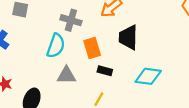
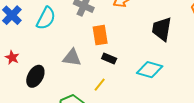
black trapezoid: (128, 37) -> (162, 29), moved
cyan semicircle: (56, 46) -> (46, 18), moved

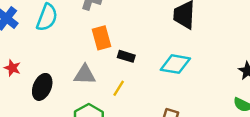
orange rectangle: (100, 35) -> (102, 38), moved
gray triangle: (72, 58) -> (85, 75), moved

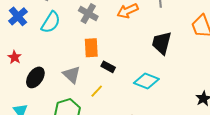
gray triangle: (85, 75) -> (72, 75), turned 30

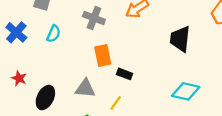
cyan semicircle: (51, 22) -> (54, 34), size x0.7
gray triangle: (72, 75) -> (85, 89), turned -30
cyan diamond: (146, 81) -> (186, 91), moved

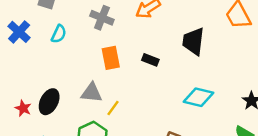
black rectangle: (125, 74) -> (150, 60), moved
red star: (19, 78) -> (23, 108), moved
yellow line: (116, 103) -> (113, 108), moved

